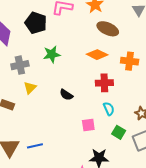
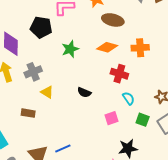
green star: (52, 54) -> (70, 49), moved
red cross: (104, 83) -> (119, 74), turned 30
yellow triangle: (30, 88) -> (47, 92), turned -32

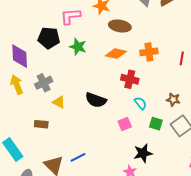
green star: (70, 49) -> (78, 47), moved, turned -30
black semicircle: (84, 92) -> (96, 100), size x1.5

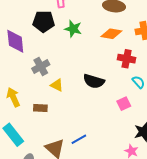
yellow arrow: (17, 85) -> (13, 97), moved

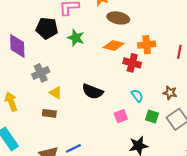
red cross: (127, 59) -> (132, 63), moved
brown rectangle: (40, 108) -> (49, 113), moved

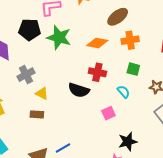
brown ellipse: (118, 18) -> (118, 17), moved, turned -45
green star: (76, 38) -> (59, 37), size x1.4
red cross: (132, 63) -> (97, 72), moved
green square: (152, 116) -> (133, 69), moved

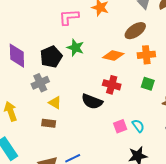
black pentagon: (30, 30) -> (51, 57), moved, turned -30
green star: (59, 37) -> (75, 48), size x0.7
cyan semicircle: (123, 92) -> (138, 126), moved

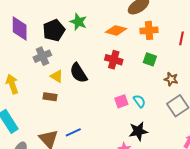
black semicircle: (92, 101) -> (79, 73), moved, turned 35

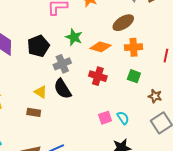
green star: (78, 22) -> (74, 37), moved
gray cross: (42, 56) -> (62, 64), moved

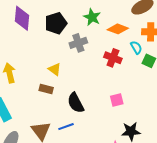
black semicircle: (63, 89) -> (76, 103), moved
cyan semicircle: (123, 118) -> (136, 47), moved

